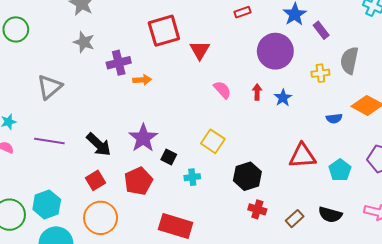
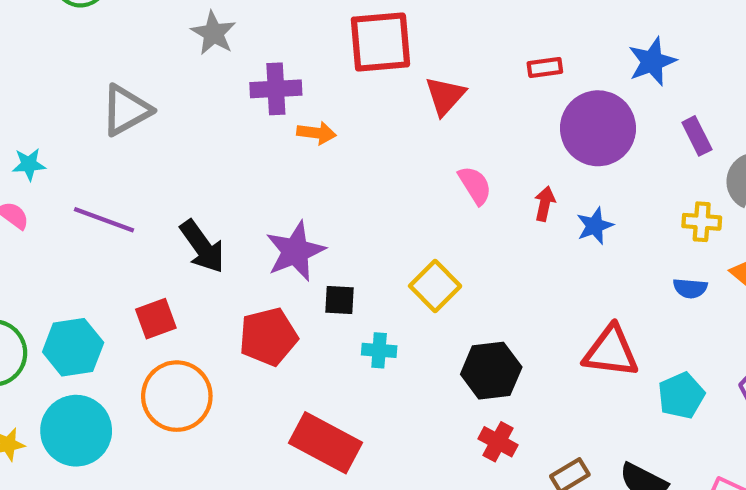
red rectangle: (243, 12) -> (545, 68), moved
purple rectangle: (321, 30) -> (697, 136), moved
yellow cross: (320, 73) -> (702, 222), moved
black square: (169, 157) -> (339, 300), turned -35
red square: (95, 180) -> (156, 319), moved

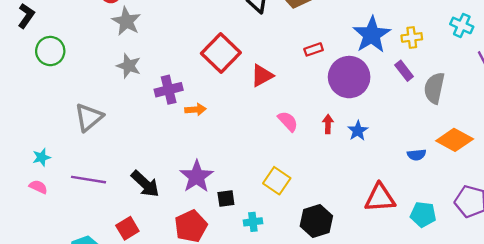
red square: (380, 42) -> (221, 53), turned -30
blue star: (652, 62) -> (372, 35), size x1.4
red triangle: (445, 96) -> (262, 76), turned 30
yellow cross: (702, 222) -> (412, 37), moved
cyan pentagon: (681, 396) -> (423, 214), turned -30

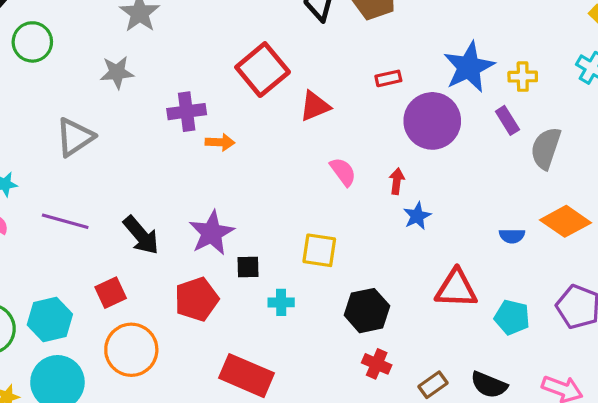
gray star: (129, 66) -> (117, 72), moved, turned -30
blue star: (358, 131) -> (417, 216), moved
yellow square: (277, 181) -> (319, 250), turned -32

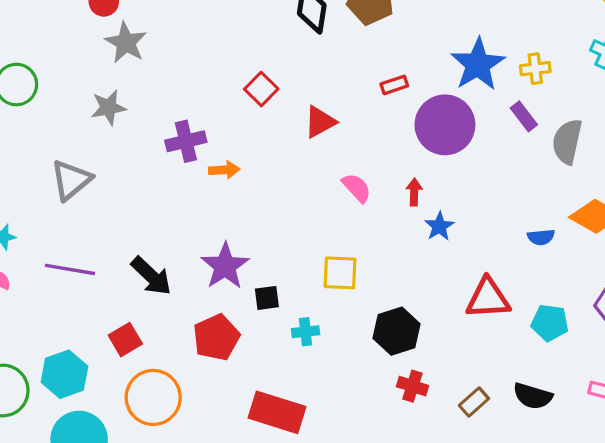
red square: (263, 70) -> (261, 89), size x0.6

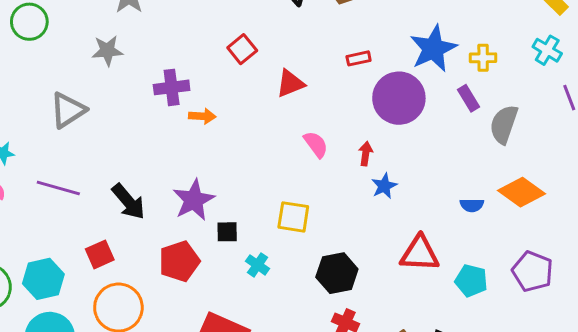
cyan cross: (306, 332) -> (258, 265), turned 35

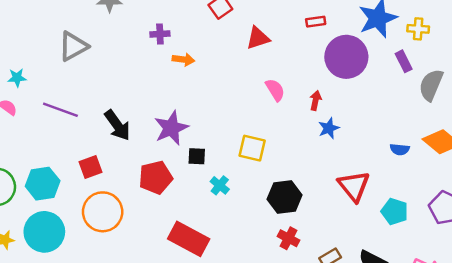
purple cross: (172, 87) -> (160, 34), size x0.7
red triangle: (420, 253) -> (354, 186), turned 44

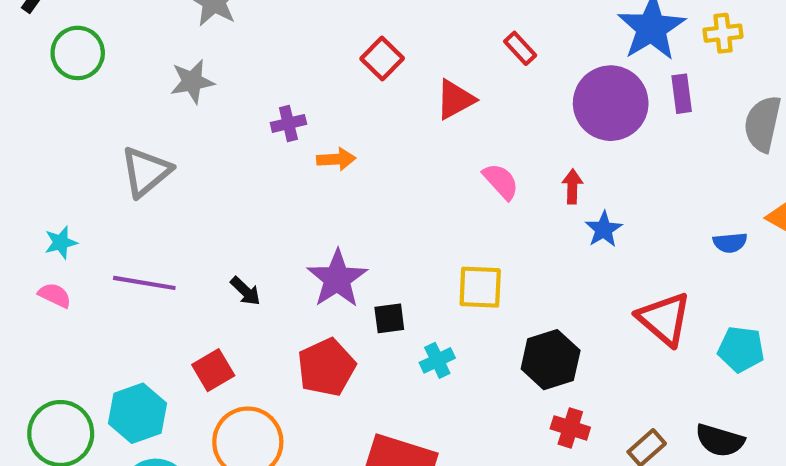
red rectangle: (316, 22) -> (520, 48), moved, turned 66
purple rectangle: (404, 61) -> (682, 94), moved, turned 30
black arrow: (117, 125) -> (245, 291), size x0.6
cyan cross: (220, 185) -> (437, 360), turned 36

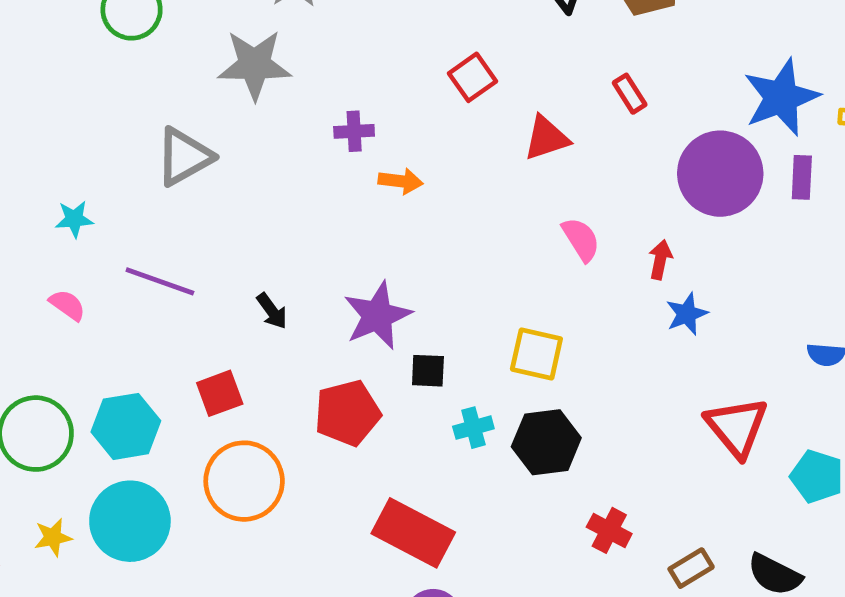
gray star: (192, 82) -> (254, 65), size x1.4
pink semicircle: (55, 295) -> (67, 305), moved
black hexagon: (551, 360) -> (546, 442), moved

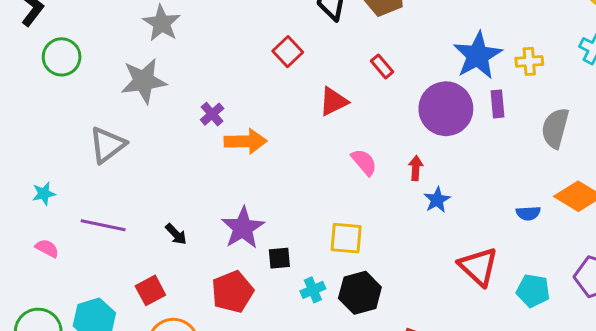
red square: (472, 77) -> (288, 52), moved
purple cross: (354, 131) -> (212, 114), turned -30
orange arrow: (400, 181) -> (246, 141), size x1.5

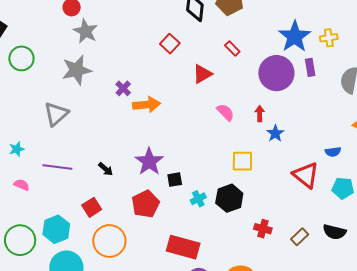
blue semicircle: (528, 213) -> (333, 152), moved
yellow square: (346, 238) -> (242, 161), moved

